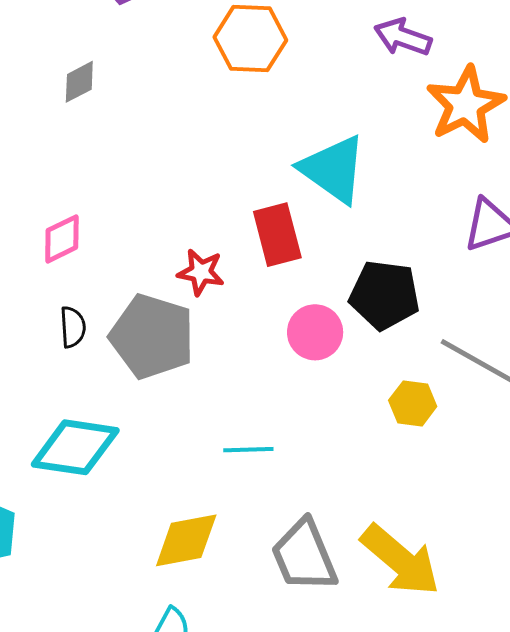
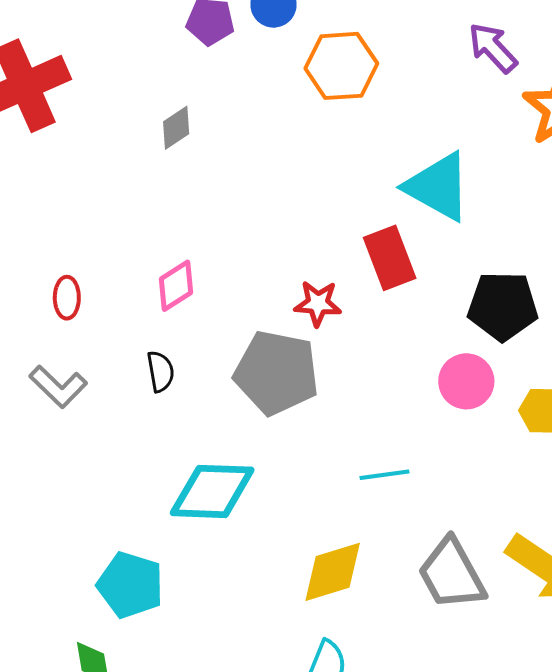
purple arrow: (403, 37) -> (493, 48), turned 34
black semicircle: (73, 327) -> (160, 371), moved
pink circle: (315, 332) -> (466, 381), moved

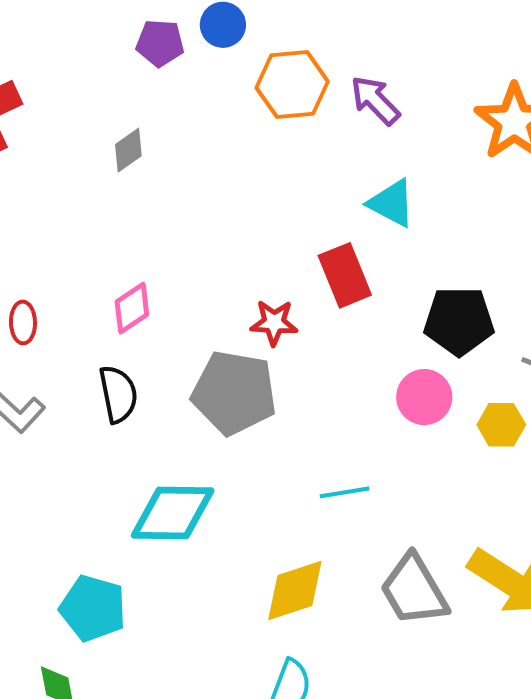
purple arrow: (493, 48) -> (375, 100), moved
cyan triangle: (438, 187) -> (392, 203), size x0.7
black semicircle: (160, 371) -> (118, 394), size x1.4

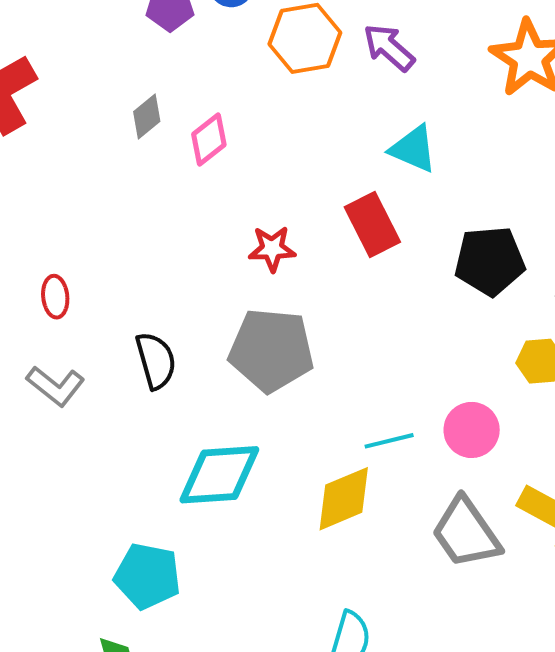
pink diamond: (132, 308) -> (209, 140), moved
red star: (274, 323) -> (272, 249), moved
pink circle: (424, 397) -> (472, 430), moved
yellow diamond: (295, 591) -> (344, 499), moved

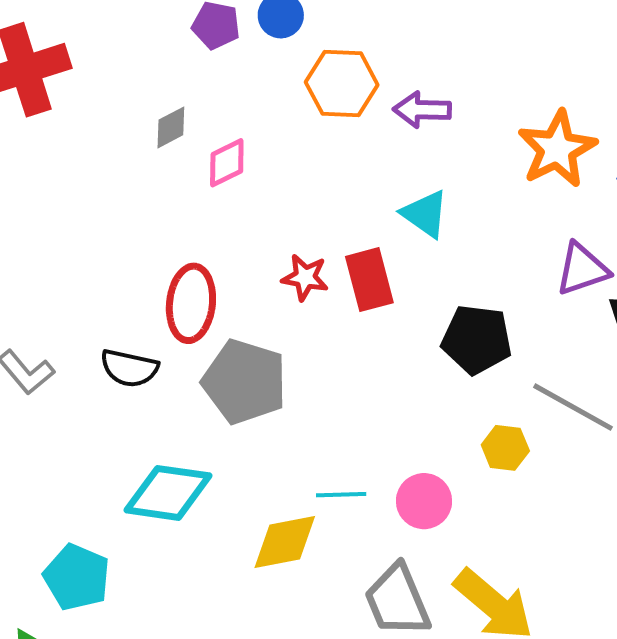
purple arrow: (389, 47) -> (422, 110), turned -52
red star: (272, 249) -> (305, 277), moved
red ellipse: (55, 297) -> (191, 303), moved, size x1.8
black semicircle: (156, 361) -> (129, 368), turned 106

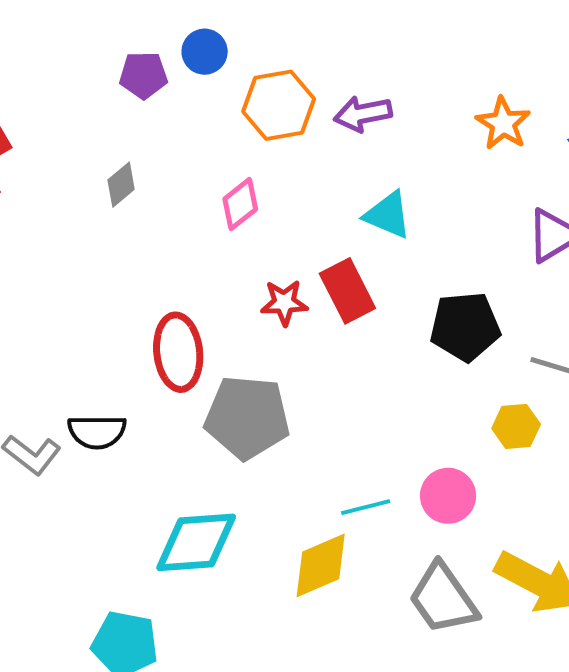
orange star: (557, 149) -> (503, 123), size x0.7
pink diamond: (227, 163) -> (240, 204), moved
black semicircle: (129, 368) -> (97, 432), moved

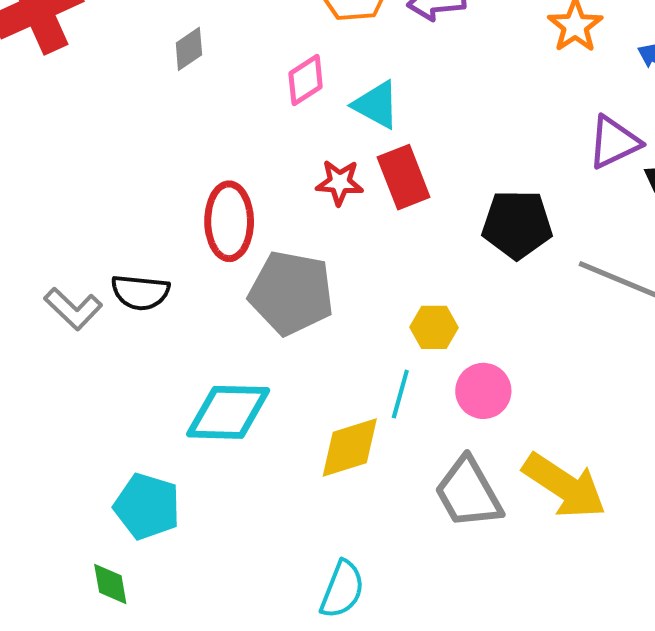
cyan triangle: (388, 215) -> (376, 105), moved
yellow hexagon: (516, 426) -> (434, 327), moved
cyan line: (366, 507) -> (400, 394), turned -66

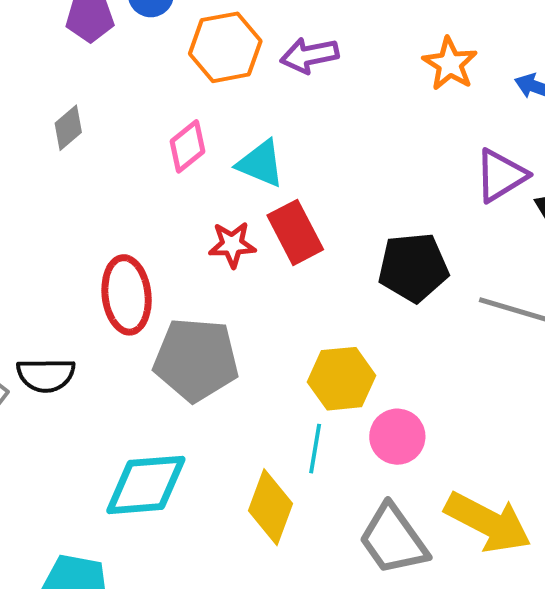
yellow hexagon: (434, 327) -> (342, 379), size x1.4
yellow diamond: (350, 448) -> (271, 507), turned -46

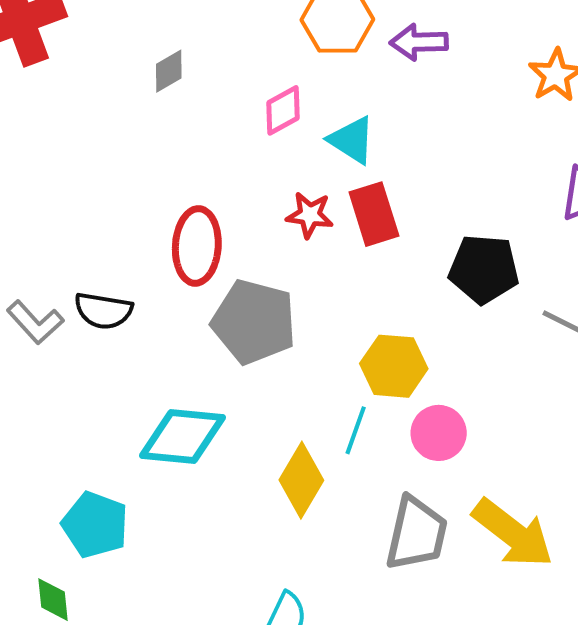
gray trapezoid: (393, 539) -> (416, 534), turned -142

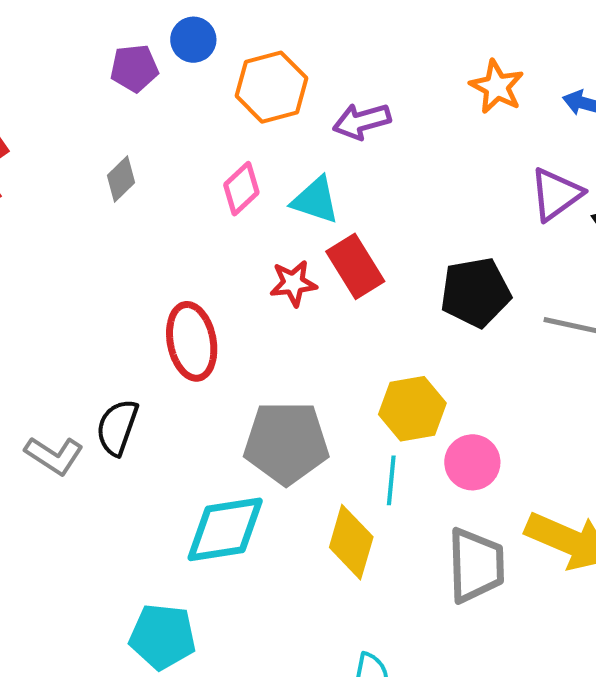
purple arrow: (419, 42) -> (362, 121), moved
black semicircle: (103, 311) -> (117, 427), turned 114
gray pentagon: (254, 322) -> (286, 443), moved

